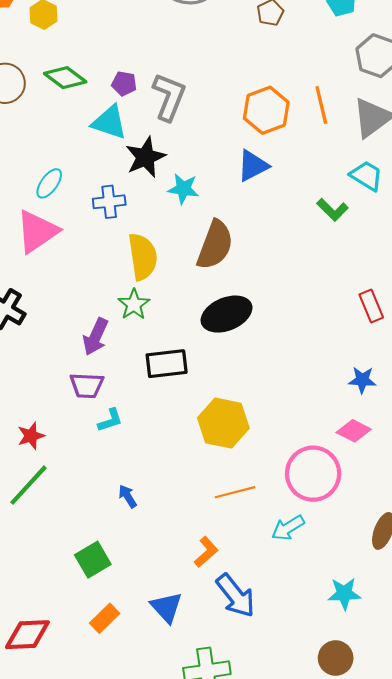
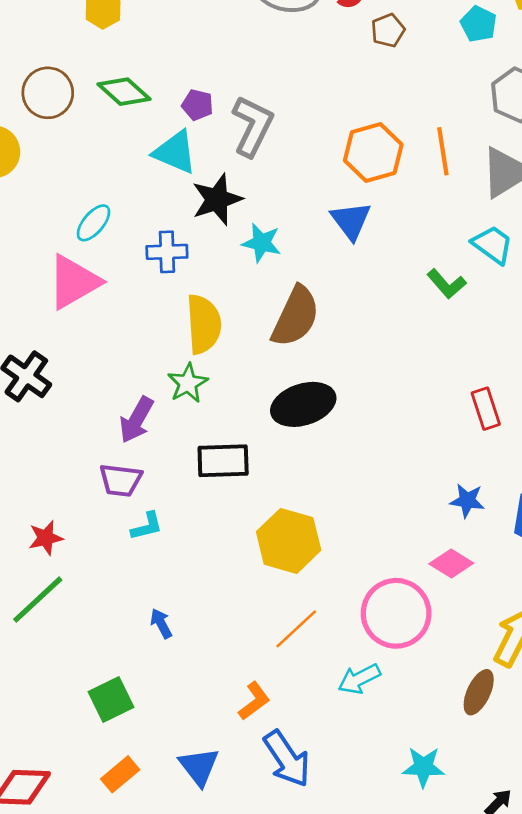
blue triangle: (253, 166) -> (351, 221), turned -44
orange line: (235, 492) -> (296, 629), turned -33

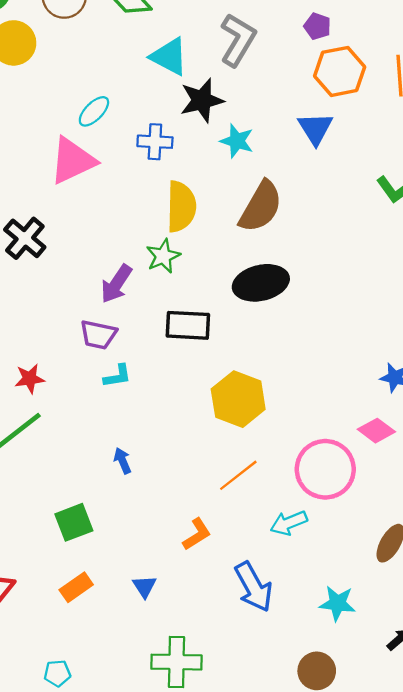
purple pentagon: (197, 105) -> (317, 26), moved
blue arrow: (287, 759) -> (254, 587), moved
blue triangle: (199, 767) -> (144, 586), size x0.7

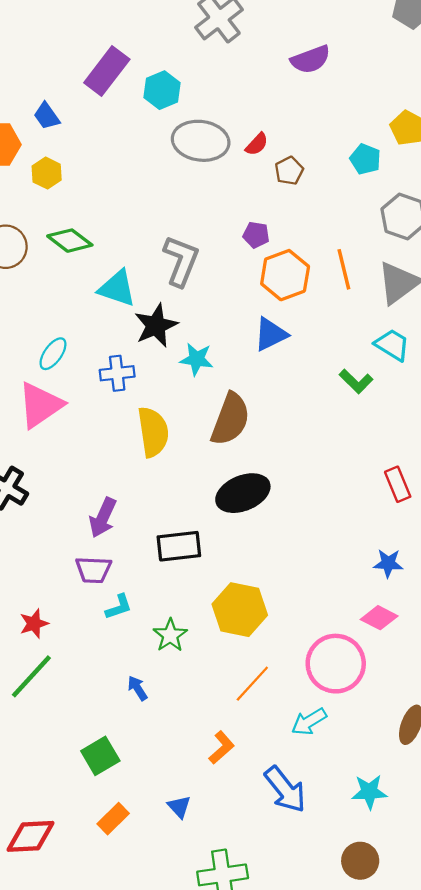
blue triangle: (315, 128) -> (271, 334), turned 45
green star: (163, 256) -> (170, 635), moved

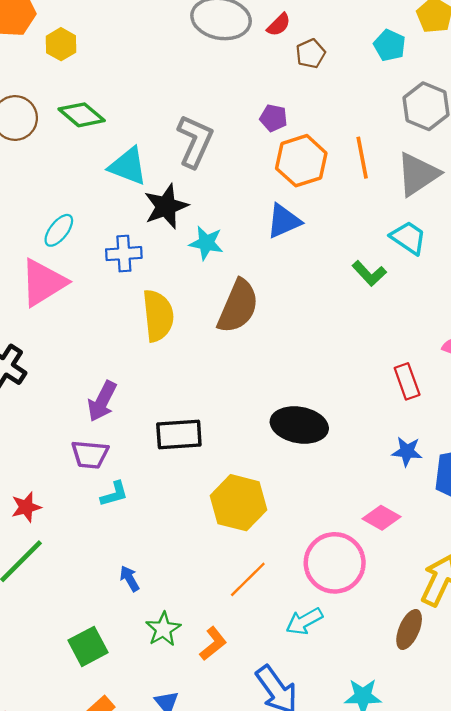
black ellipse: (243, 493) -> (299, 425), moved, turned 30
blue star: (388, 563) -> (407, 451), moved
green star: (170, 635) -> (163, 629), moved

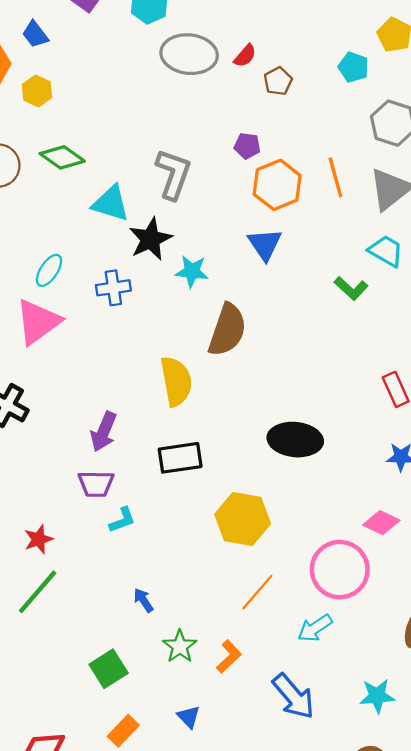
blue triangle: (284, 221) -> (265, 244), turned -36
yellow semicircle: (158, 316) -> (176, 381), moved

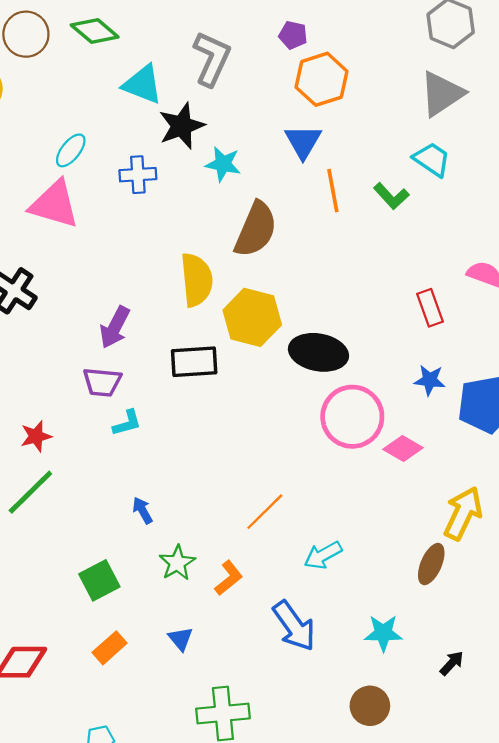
orange line: (335, 177) -> (333, 191), moved
pink triangle: (38, 322) -> (54, 204), turned 48
yellow hexagon: (243, 519) -> (252, 317), moved
pink circle: (340, 570) -> (352, 417), moved

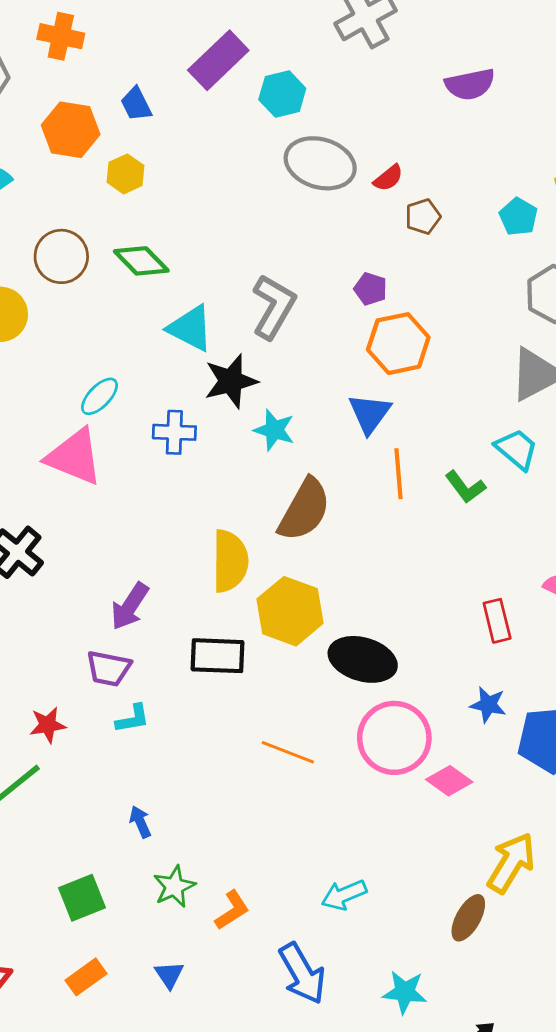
red star: (36, 436) -> (48, 725), moved
orange line: (265, 512) -> (288, 752), moved, turned 60

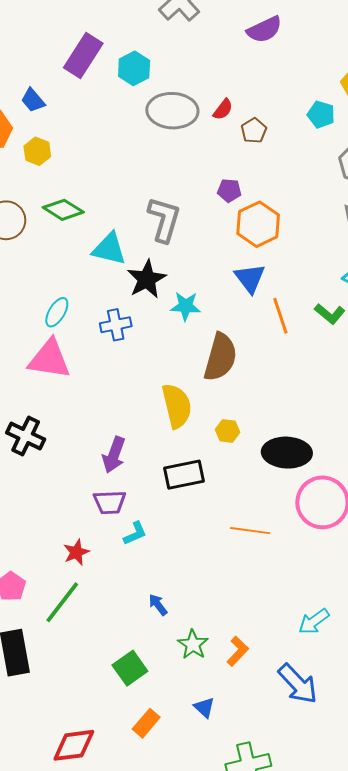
yellow hexagon: (290, 611) -> (228, 431), size x0.5

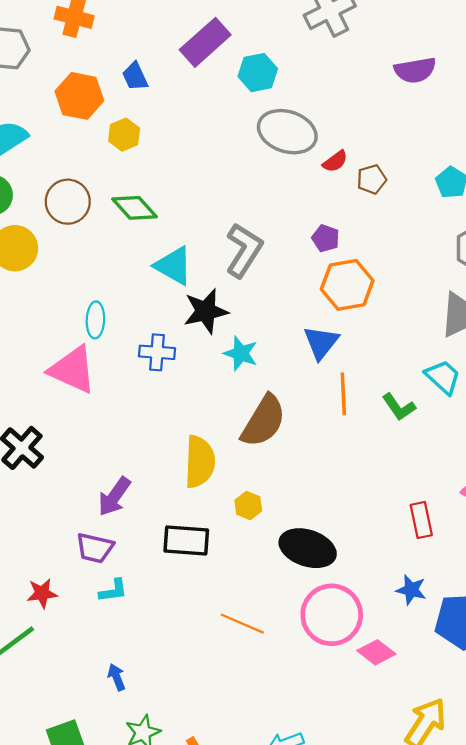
red semicircle: (223, 109) -> (335, 161), moved
cyan ellipse: (57, 312) -> (95, 320), turned -44

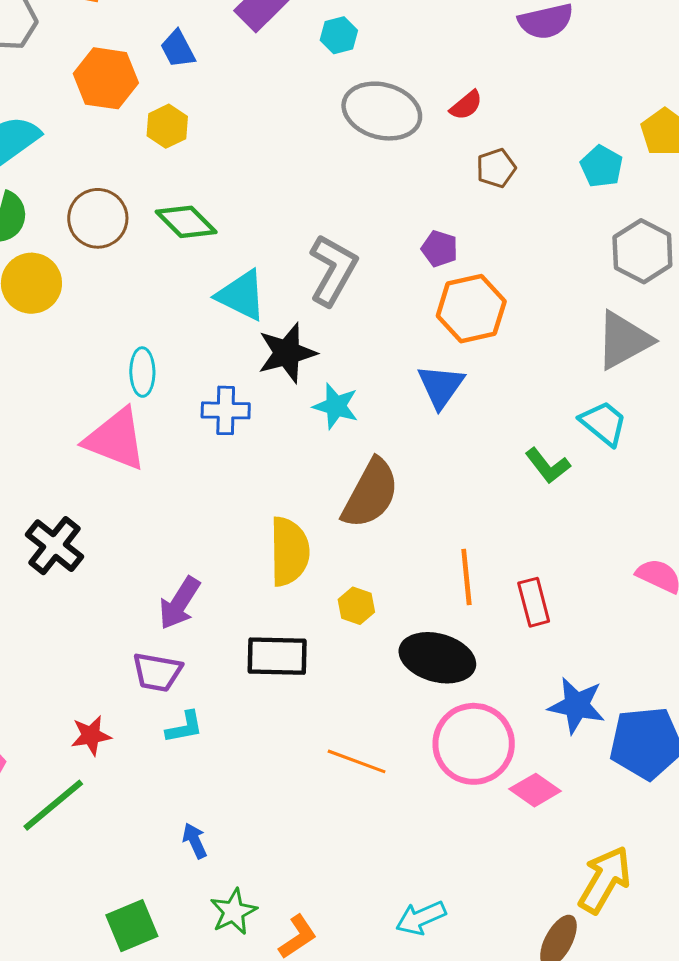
cyan hexagon: (258, 73) -> (339, 35), size x0.7
red semicircle: (335, 161) -> (466, 105), moved
orange line: (343, 394) -> (466, 577), moved
red rectangle: (421, 520) -> (534, 602), moved
blue star: (411, 590) -> (577, 705), size x1.4

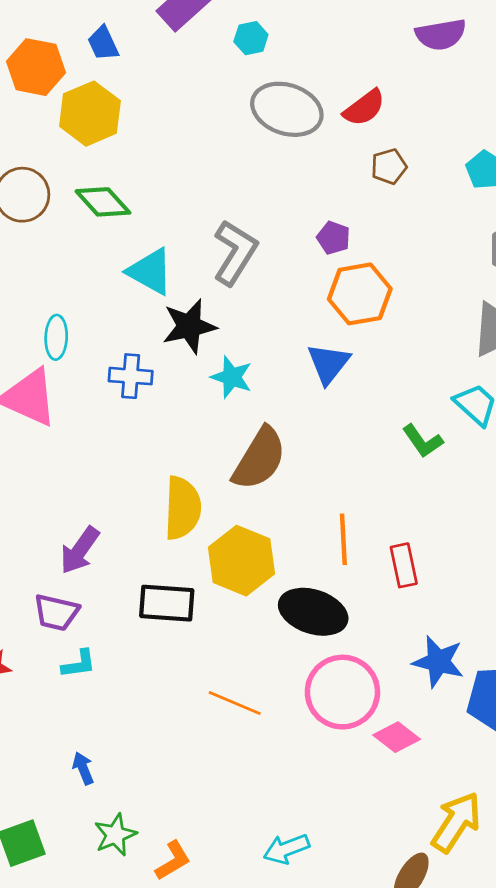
red semicircle: (466, 105) -> (364, 108), size x1.4
yellow hexagon: (167, 126) -> (90, 114), size x1.6
yellow hexagon: (356, 606) -> (241, 561), size x2.0

